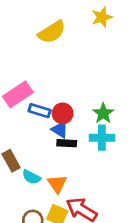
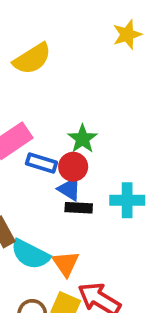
yellow semicircle: (52, 32) -> (32, 59), moved
green star: (103, 113) -> (82, 139), moved
cyan semicircle: (31, 177) -> (30, 254), size x1.5

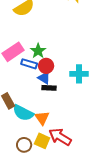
green star: (82, 139) -> (38, 51), moved
cyan cross: (127, 200) -> (79, 74), moved

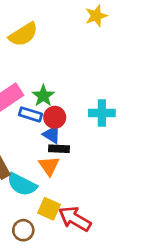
cyan cross: (79, 74) -> (102, 113), moved
orange triangle: (42, 118) -> (49, 166), moved
yellow square: (42, 141) -> (49, 209), moved

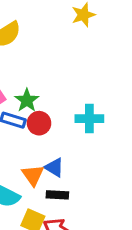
blue triangle: (52, 134) -> (54, 167), moved
black rectangle: (59, 149) -> (57, 195), moved

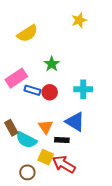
green star: (27, 100) -> (52, 64), moved
blue triangle: (54, 167) -> (75, 122), moved, size x1.5

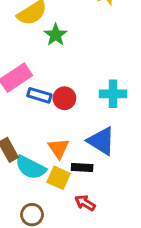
green star: (52, 64) -> (56, 35), moved
yellow square: (46, 157) -> (59, 178), moved
red arrow: (64, 164) -> (85, 203), size x0.6

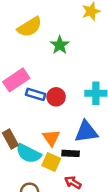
green star: (56, 35) -> (60, 45), moved
blue triangle: (101, 141) -> (86, 132), turned -40

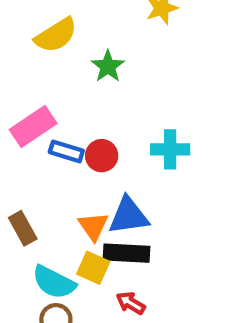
blue triangle: (86, 132) -> (129, 216), moved
cyan semicircle: (28, 153) -> (54, 282), moved
black rectangle: (71, 153) -> (127, 253), size x1.5

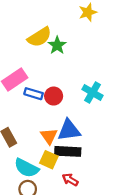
yellow semicircle: (56, 35) -> (39, 37), moved
cyan cross: (170, 149) -> (93, 92), turned 30

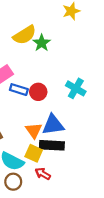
red arrow: (70, 180) -> (43, 174), moved

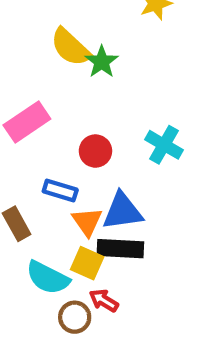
yellow semicircle: (25, 35) -> (71, 47), turned 75
blue rectangle: (19, 90) -> (60, 190), moved
brown circle: (13, 182) -> (75, 317), moved

